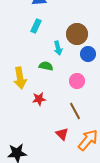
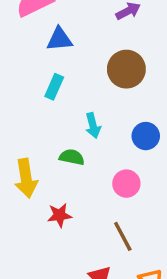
brown circle: (77, 34) -> (126, 69), moved

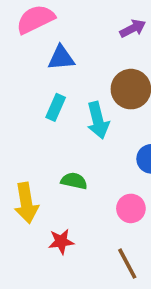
cyan arrow: (93, 125) -> (98, 120), moved, size x1.4

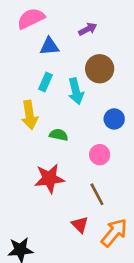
purple arrow: (133, 28) -> (88, 29), moved
yellow arrow: (26, 203) -> (30, 115), moved
red star: (61, 241) -> (49, 178), size x1.6

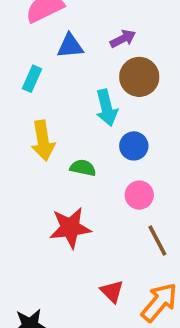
purple arrow: (88, 29) -> (123, 39), moved
cyan rectangle: (45, 82) -> (32, 79), moved
blue circle: (114, 119) -> (134, 146), moved
brown line: (97, 194) -> (157, 240), moved

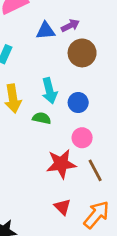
blue triangle: (70, 46) -> (46, 31), moved
cyan arrow: (107, 108) -> (49, 91), moved
red star: (70, 228) -> (61, 164), moved

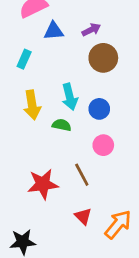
blue triangle: (46, 31) -> (54, 31), moved
red star: (61, 164) -> (43, 184), moved
brown line: (95, 170) -> (82, 175), moved

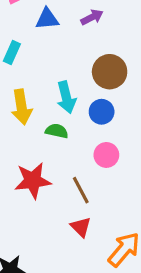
brown circle: (103, 58) -> (110, 72), moved
red star: (43, 184) -> (33, 181), moved
red triangle: (83, 216) -> (81, 227), moved

